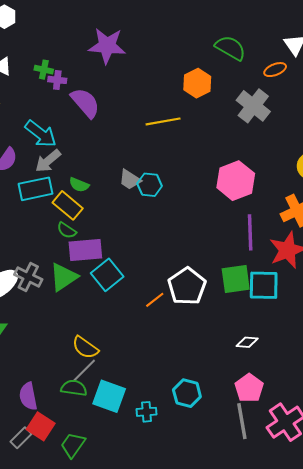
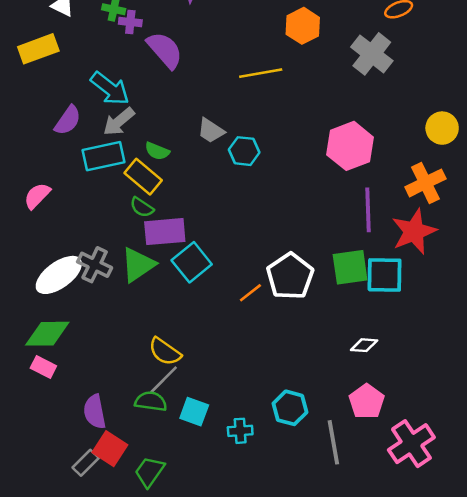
gray trapezoid: (130, 180) -> (211, 131), moved
cyan square: (109, 396) -> (194, 412), size x0.7
gray line: (242, 421) -> (333, 442), moved

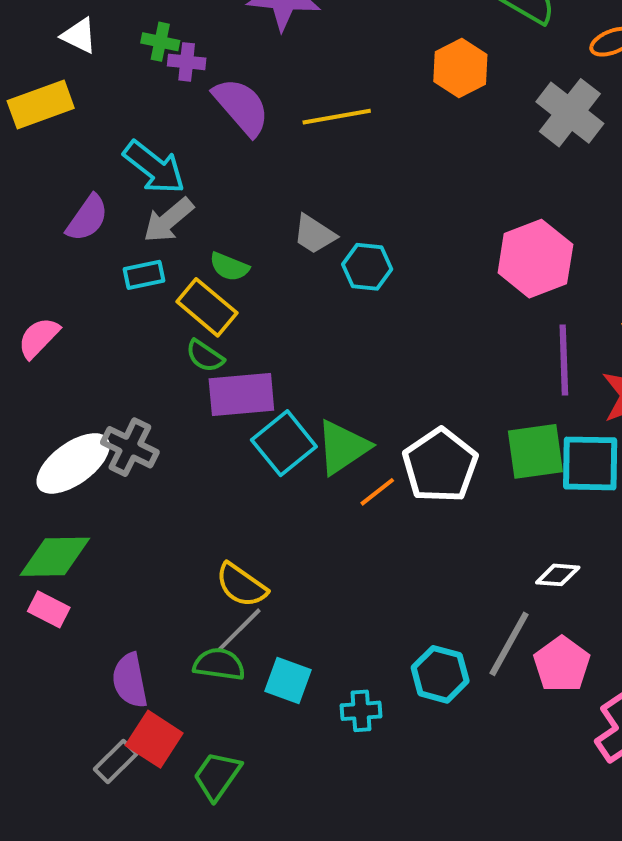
yellow line: (261, 73) -> (337, 117), moved
cyan rectangle: (104, 156) -> (144, 275), size x0.6
green triangle: (138, 265) -> (343, 447), moved
gray line: (333, 442) -> (509, 644), moved, turned 39

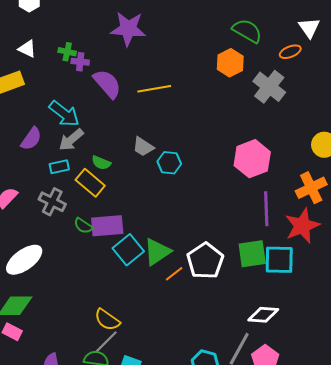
orange hexagon: (460, 68) -> (230, 63), moved
green semicircle: (205, 356) -> (83, 226), moved
gray cross: (130, 447) -> (52, 202), moved
white diamond: (558, 575) -> (263, 315), size x1.4

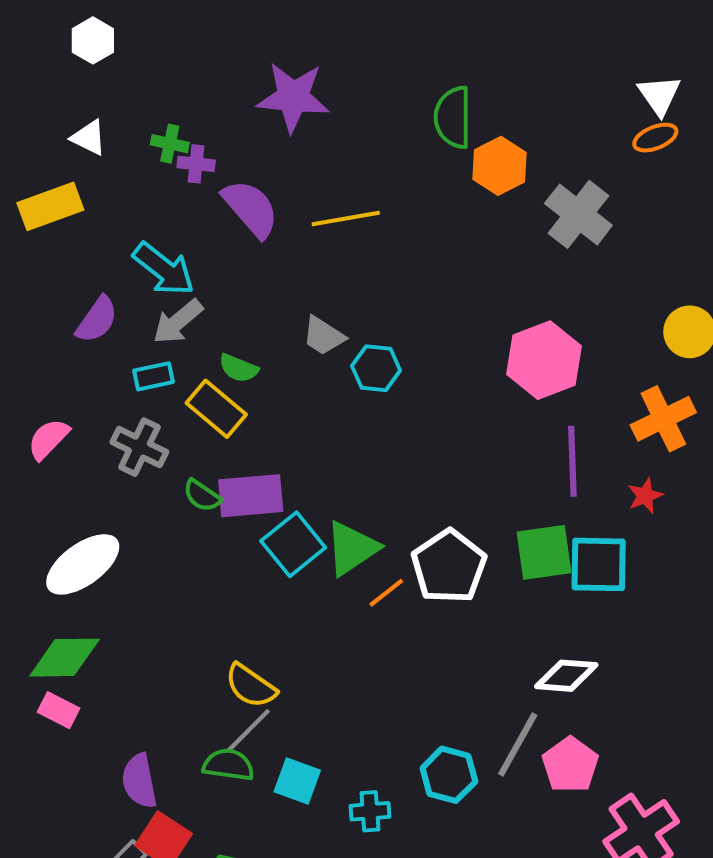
green semicircle: (247, 31) -> (453, 117), moved, turned -120
orange ellipse: (290, 52) -> (655, 138), moved
red star: (302, 226) -> (645, 496), size x0.5

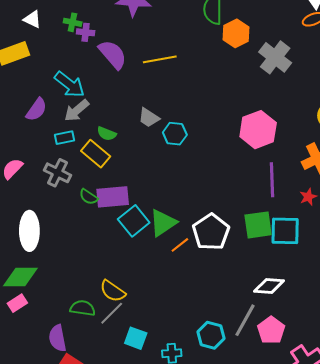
white ellipse: (83, 564) -> (29, 231), turned -54
pink rectangle: (58, 710) -> (17, 303), turned -60
green semicircle: (228, 765) -> (83, 308), moved

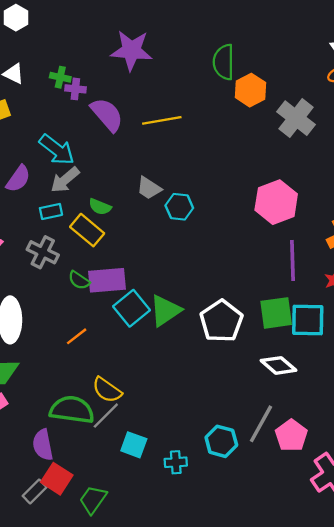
orange line: (180, 245) -> (77, 336), moved
white diamond: (269, 286) -> (278, 365), moved, turned 36
green semicircle: (83, 308) -> (72, 410), size x1.5

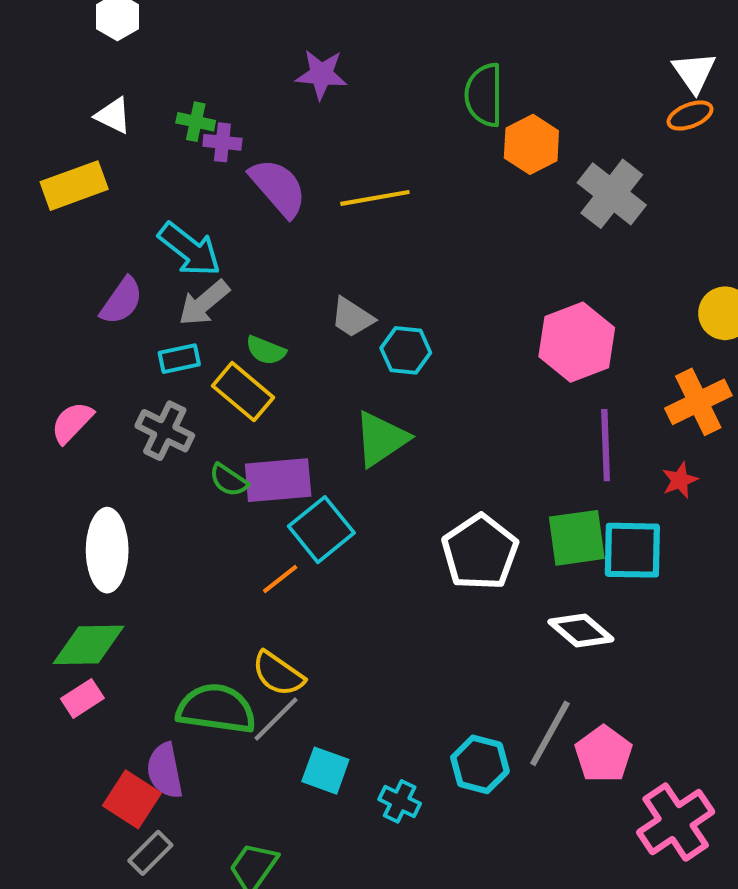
purple star: (131, 50) -> (321, 74), size x0.7
green triangle: (165, 311) -> (381, 439), moved
orange line: (77, 336) -> (280, 579), moved
cyan cross: (176, 462) -> (400, 801), turned 30
red square: (57, 479) -> (132, 799), moved

